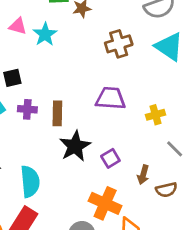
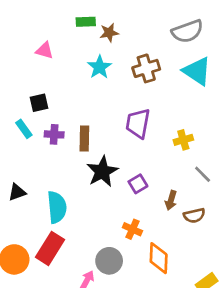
cyan star: (45, 34) -> (99, 67), moved
purple trapezoid: (110, 98) -> (138, 123), turned -84
orange cross: (105, 203) -> (132, 229), size x0.6

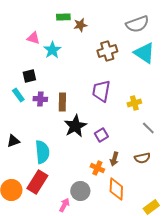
cyan star: (99, 67) -> (52, 50), moved
brown arrow: (171, 200) -> (114, 159), moved

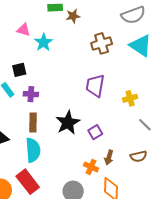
brown rectangle: (62, 102) -> (33, 123), moved
red rectangle: (37, 182) -> (28, 182), turned -70

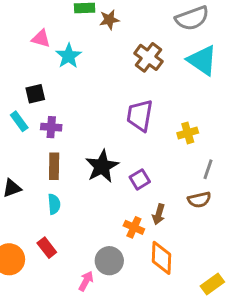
brown cross: (102, 43) -> (148, 57), turned -36
gray line: (145, 125) -> (208, 169), turned 64
cyan semicircle: (33, 150) -> (54, 204), size x0.6
brown semicircle: (139, 156) -> (199, 200), moved
red rectangle: (28, 182) -> (47, 248), size x0.6

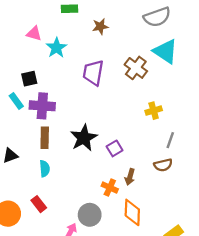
brown star: (109, 20) -> (100, 26), moved
brown cross: (148, 57) -> (136, 68), moved
purple trapezoid: (140, 115) -> (93, 73), moved
purple cross: (51, 127) -> (42, 106), size x1.5

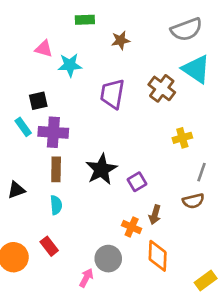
cyan star: (56, 48) -> (70, 65), turned 30

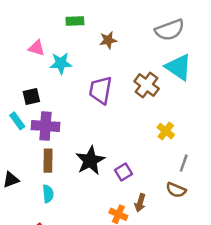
yellow cross: (182, 138) -> (166, 131), turned -36
brown semicircle: (193, 201) -> (176, 190), turned 36

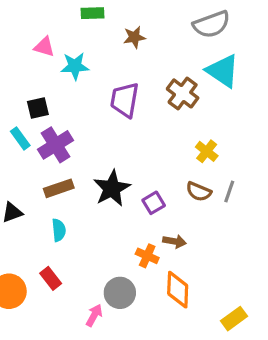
purple cross: (45, 126) -> (56, 145), turned -36
brown rectangle: (48, 161) -> (59, 188), turned 70
brown semicircle: (176, 190) -> (199, 192), moved
brown arrow: (140, 203) -> (175, 241), turned -96

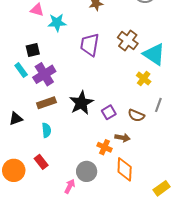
cyan triangle: (223, 71) -> (154, 54), moved
brown semicircle: (199, 192) -> (136, 115), moved

